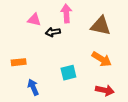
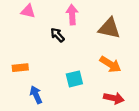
pink triangle: (34, 20) -> (28, 11), moved
black arrow: (53, 32) -> (57, 35), turned 56

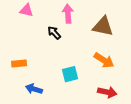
blue arrow: (36, 95) -> (34, 89), turned -49

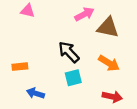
pink arrow: (68, 14) -> (84, 14), moved, turned 66
black arrow: (54, 33) -> (69, 52), moved, size x1.5

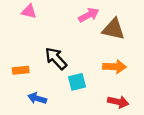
black arrow: (69, 52) -> (56, 58), moved
orange arrow: (109, 63) -> (115, 67), turned -30

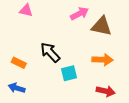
orange rectangle: (21, 70) -> (19, 63), turned 32
blue arrow: (37, 98) -> (17, 88), moved

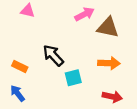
blue arrow: (17, 88) -> (18, 93), turned 35

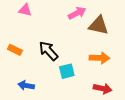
orange rectangle: (20, 67) -> (15, 50), moved
blue arrow: (18, 93) -> (26, 85), moved, turned -42

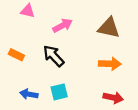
pink arrow: (77, 13) -> (63, 26), moved
cyan square: (67, 71) -> (59, 92), moved

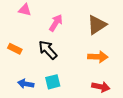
pink arrow: (63, 26) -> (56, 23), turned -30
brown triangle: (109, 28) -> (97, 25), turned -45

